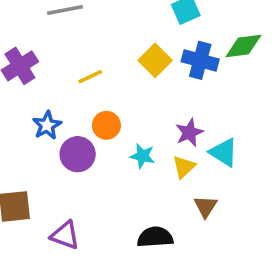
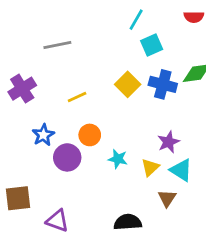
purple star: (189, 133) -> (168, 142), moved
cyan triangle: (224, 152) -> (181, 170), moved

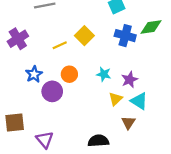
yellow square: (128, 84) -> (84, 36), moved
cyan star: (118, 159) -> (104, 74), moved
purple triangle: (57, 221) -> (45, 140), turned 30

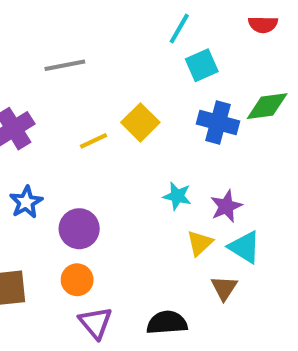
blue star: (34, 74) -> (26, 202), moved
orange circle: (69, 74) -> (77, 280), moved
purple triangle: (45, 140) -> (95, 323), moved

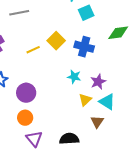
blue cross: (218, 122) -> (84, 47), moved

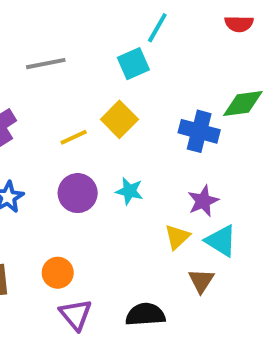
cyan square: (86, 13) -> (133, 64), moved
blue cross: (84, 47) -> (199, 131), moved
cyan star: (74, 77) -> (129, 191), moved
purple circle: (26, 93) -> (78, 193), moved

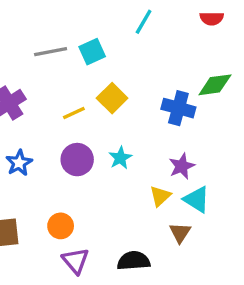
cyan square: (133, 64) -> (92, 52), moved
cyan star: (129, 191) -> (120, 158), turned 30

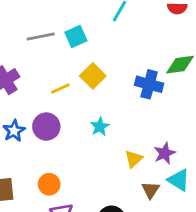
purple circle: (77, 160) -> (46, 127), moved
purple star: (182, 166) -> (165, 153), moved
cyan triangle: (197, 199) -> (179, 180), moved

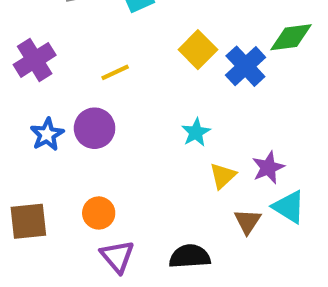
yellow square: (93, 76) -> (198, 50), moved
blue cross: (149, 84) -> (245, 66), turned 32
cyan star: (100, 127) -> (196, 132), moved

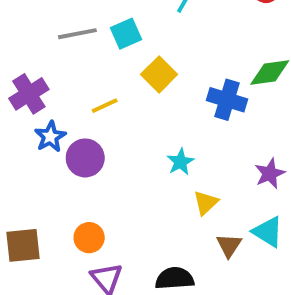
yellow square: (198, 50) -> (159, 74), moved
blue cross: (245, 66) -> (227, 100), turned -30
blue star: (47, 134) -> (50, 137), moved
purple star: (268, 168) -> (270, 174), moved

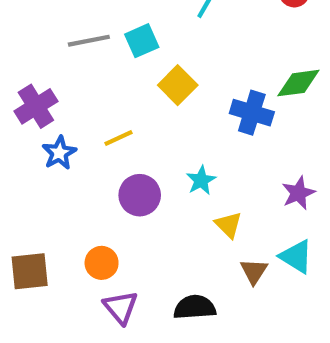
yellow line: (105, 106) -> (118, 138), moved
purple circle: (85, 158) -> (140, 195), moved
yellow triangle: (206, 203) -> (229, 225), turned -32

